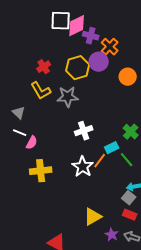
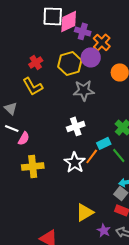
gray star: (68, 97) -> (84, 90), moved

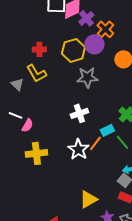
purple cross: (83, 31) -> (86, 18), turned 35
red cross: (36, 62) -> (39, 49), turned 32
gray triangle: (11, 108) -> (17, 84), moved

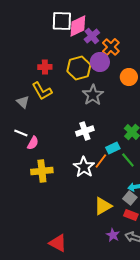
gray star: (87, 77) -> (93, 95), turned -30
yellow triangle: (88, 199) -> (103, 206), moved

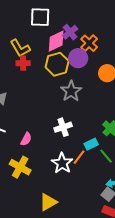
pink diamond: (78, 26) -> (56, 41), moved
yellow L-shape: (42, 91) -> (20, 48), moved
pink semicircle: (33, 143) -> (26, 139), moved
yellow cross: (42, 171) -> (20, 167), turned 35
yellow triangle: (103, 206) -> (48, 202), moved

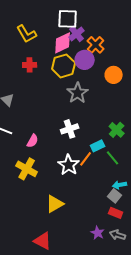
white square: (40, 17) -> (68, 19), moved
yellow L-shape: (20, 48) -> (27, 34), moved

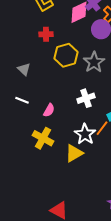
yellow hexagon: (64, 66) -> (66, 55), moved
yellow triangle: (55, 204) -> (74, 153), moved

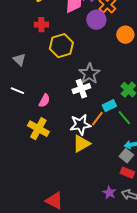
gray star: (94, 62) -> (89, 74), moved
white star: (85, 134) -> (80, 125), turned 30
yellow triangle: (74, 153) -> (81, 144), moved

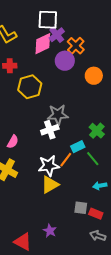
gray star: (89, 74) -> (58, 115), turned 30
gray square: (126, 156) -> (81, 208), moved, turned -32
purple star: (109, 193) -> (50, 231), moved

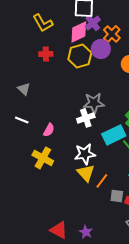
yellow hexagon: (30, 87) -> (80, 56), moved
cyan rectangle: (78, 147) -> (114, 135), size x1.6
orange line: (66, 160) -> (102, 181), moved
yellow triangle: (50, 185) -> (86, 173), turned -42
purple star: (50, 231) -> (86, 232), moved

